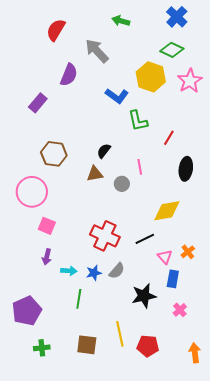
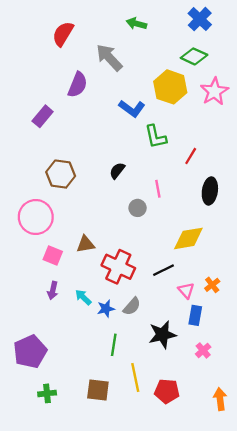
brown triangle: (95, 174) -> (86, 244), moved
cyan arrow: (69, 271) -> (83, 297), moved, turned -140
green line: (79, 299) -> (114, 345), moved

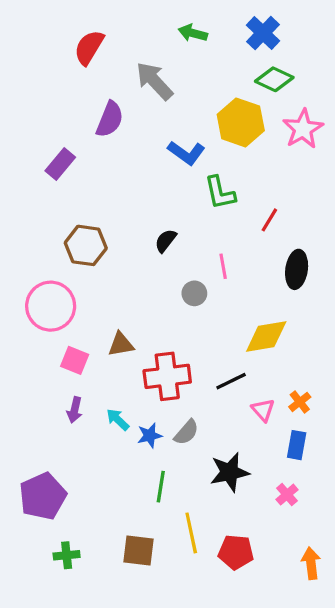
blue cross: (200, 19) -> (263, 33), moved
red cross: (118, 267) -> (167, 376), turned -32
blue rectangle: (195, 315) -> (297, 445), moved

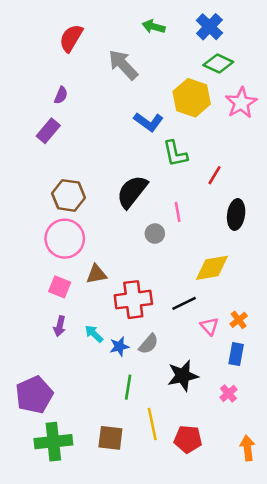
purple semicircle: (110, 119) -> (61, 95), moved, size x0.6
black semicircle: (166, 241) -> (132, 192), size x1.8
pink circle: (51, 306) -> (65, 239), moved
green cross: (67, 555) -> (53, 442), size x1.8

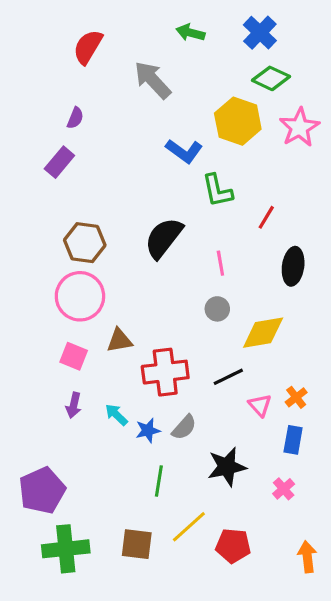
gray circle: (155, 234) -> (217, 309), moved
yellow line: (152, 424) -> (189, 527), turned 60

